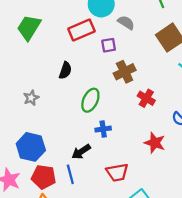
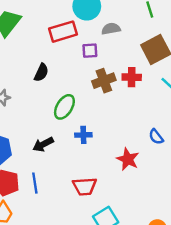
gray semicircle: (126, 23) -> (111, 29), turned -48
red cross: (146, 98) -> (132, 77), moved, turned -36
blue cross: (103, 129) -> (83, 135), moved
black arrow: (81, 152) -> (43, 144), moved

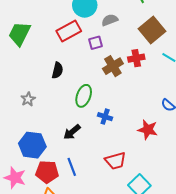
blue cross: (83, 135) -> (105, 117), turned 32

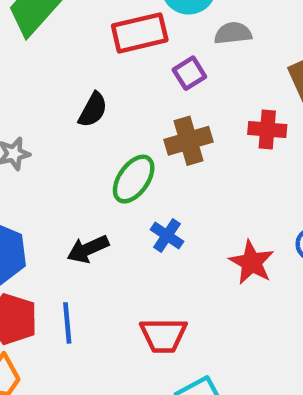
purple square: (95, 43) -> (189, 73), turned -32
brown cross: (113, 66) -> (188, 141), moved
red star: (148, 130) -> (252, 262), moved

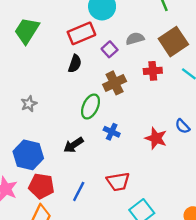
gray semicircle: (233, 33) -> (135, 39), moved
black semicircle: (93, 110) -> (75, 64), moved
blue line: (67, 323) -> (79, 191), moved, turned 42

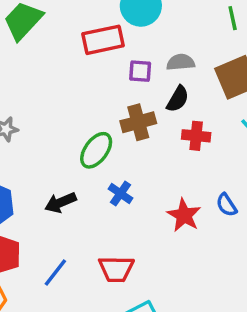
purple square: (110, 49) -> (140, 71), turned 35
black semicircle: (75, 64) -> (178, 99), moved
red cross: (153, 71) -> (196, 136), moved

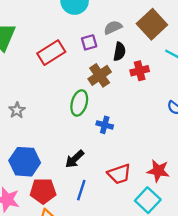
red rectangle: (103, 40) -> (51, 53), moved
black arrow: (60, 203) -> (75, 159), moved
red star: (184, 215) -> (158, 171), moved

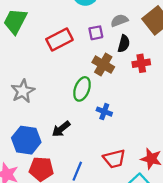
brown cross: (100, 75) -> (103, 65), turned -30
gray star: (17, 110) -> (23, 91), size x1.5
black arrow: (75, 159) -> (61, 129), moved

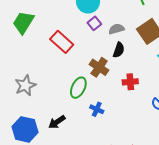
purple square: (96, 33) -> (94, 23), moved, turned -32
red rectangle: (59, 39) -> (62, 42), turned 65
red cross: (141, 63) -> (130, 82), moved

